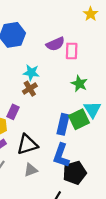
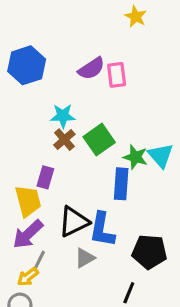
green star: (79, 84) -> (135, 157), moved
green square: (79, 119) -> (99, 140), moved
blue L-shape: (61, 155) -> (102, 230), moved
black pentagon: (75, 173) -> (149, 252), turned 30

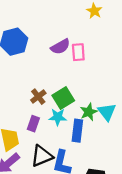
cyan star: (63, 116) -> (58, 117), moved
green star: (135, 157) -> (89, 112), turned 30
purple rectangle: (45, 177) -> (33, 124), moved

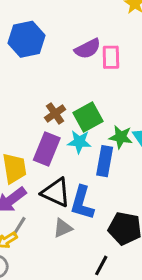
green star: (89, 112) -> (121, 137), turned 30
purple rectangle: (33, 124) -> (47, 149), size x1.5
black triangle: (42, 156) -> (56, 192), turned 45

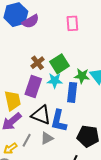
purple semicircle: (88, 49) -> (31, 21), moved
gray line: (19, 226) -> (27, 140), moved

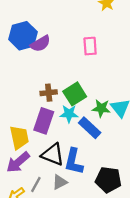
brown cross: (38, 63) -> (49, 93), turned 32
blue rectangle: (72, 92) -> (90, 128), turned -54

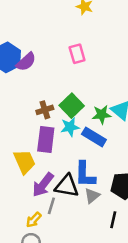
black triangle: (53, 154) -> (67, 186), moved
purple arrow: (18, 162) -> (43, 185), moved
gray triangle: (60, 182) -> (92, 196), moved

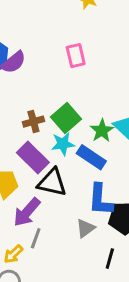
green star: (102, 115) -> (102, 131), turned -30
purple rectangle: (46, 140) -> (33, 158), turned -55
blue L-shape: (85, 174) -> (100, 200), moved
black triangle: (67, 186) -> (52, 182), moved

